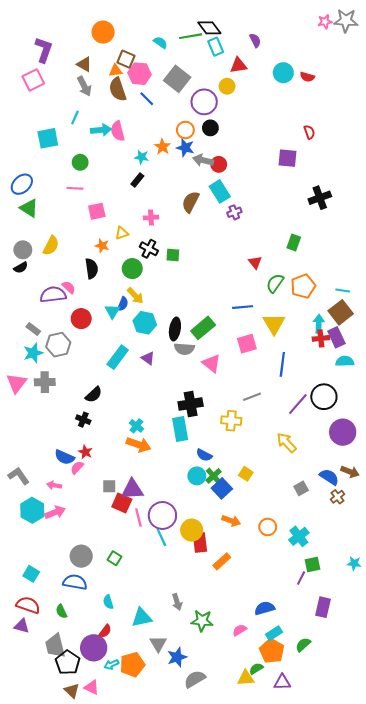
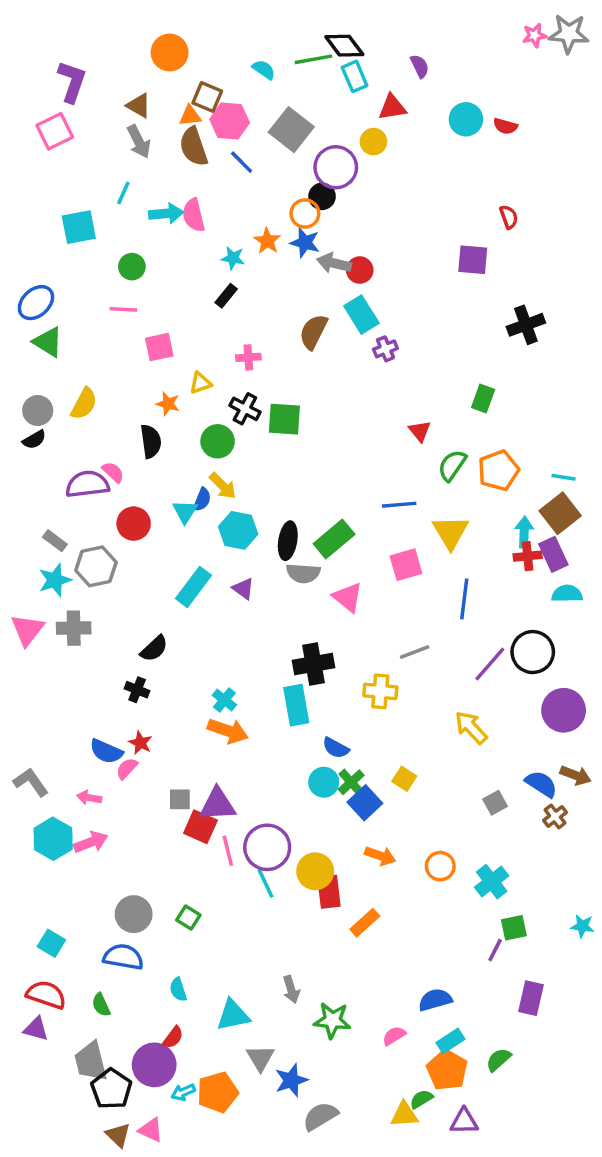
black circle: (210, 128) -> (322, 196), moved
green square: (173, 255) -> (284, 419), size x1.5

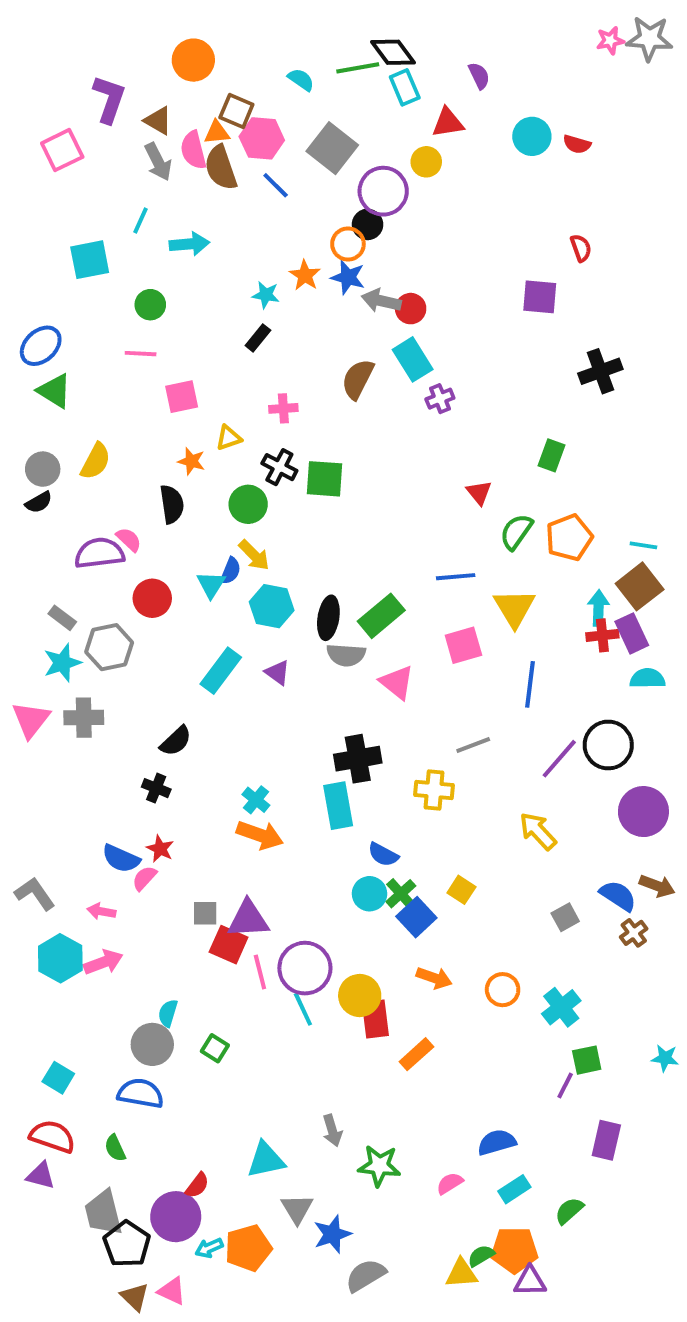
purple L-shape: (72, 82) -> (109, 99), moved
pink semicircle: (194, 215) -> (193, 150), moved
cyan semicircle: (178, 989) -> (168, 1013), moved, turned 35
orange pentagon: (447, 1070) -> (514, 1250), moved, turned -30

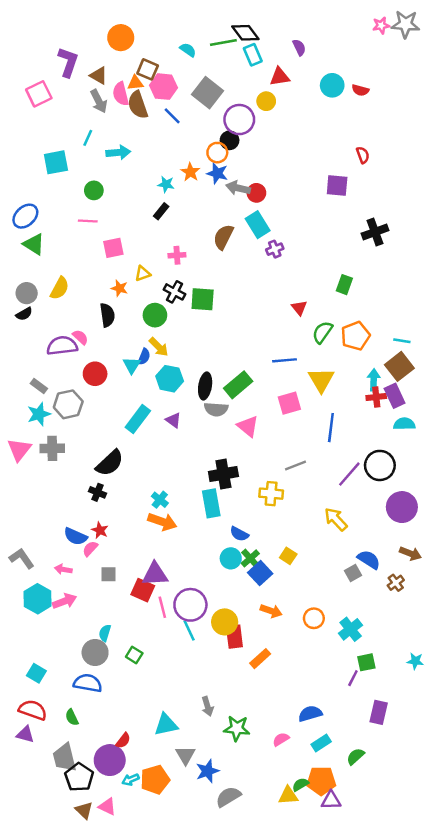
black semicircle: (176, 741) -> (110, 463), size x1.4
blue semicircle: (618, 896) -> (369, 560), moved
gray square: (205, 913) -> (108, 574), moved

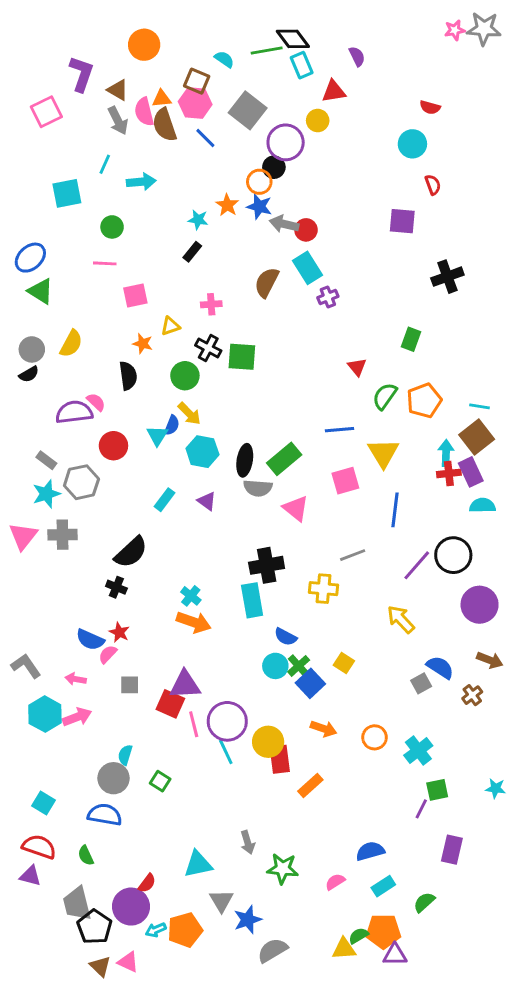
brown square: (148, 69) -> (197, 81), moved
cyan circle: (332, 85) -> (412, 144), moved
cyan rectangle: (138, 419) -> (165, 500), size x0.7

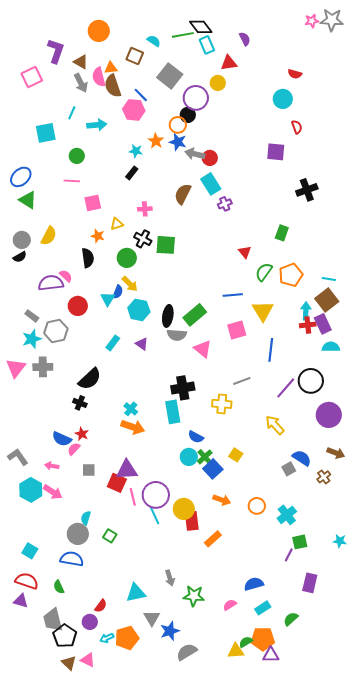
pink hexagon: (195, 103) -> (134, 110), moved
pink arrow: (77, 717) -> (53, 492), turned 54
purple circle: (131, 907) -> (90, 622), size x0.6

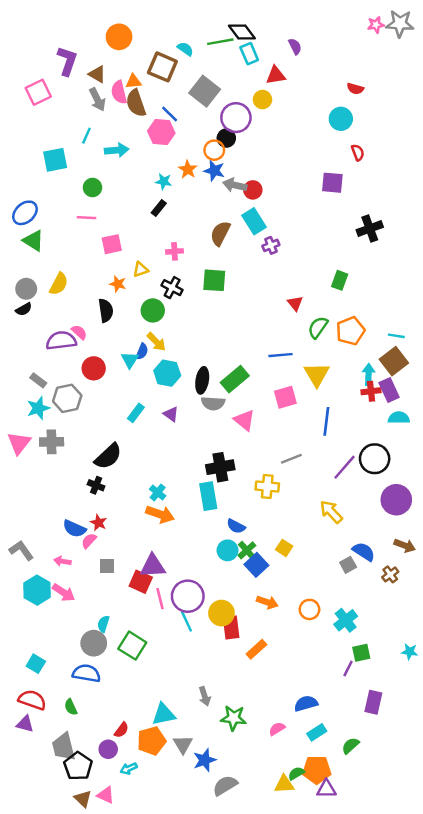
brown square: (135, 56) -> (162, 67), size x1.4
green square: (166, 245) -> (214, 280), moved
green square: (110, 536) -> (132, 646), size x1.6
orange pentagon: (127, 638) -> (152, 741), moved

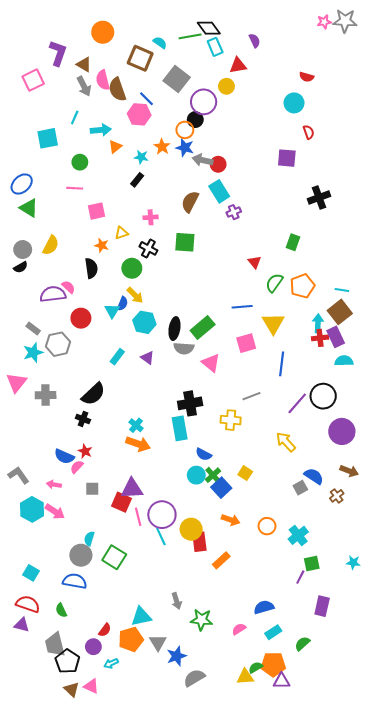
orange triangle: (133, 81) -> (115, 147), moved, turned -32
gray cross: (52, 442) -> (46, 395), moved

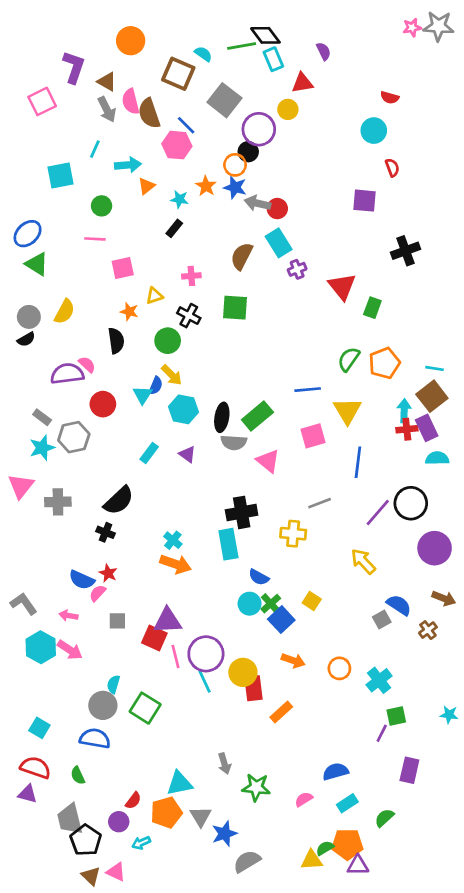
red triangle: (255, 262) -> (342, 286), moved, size x1.6

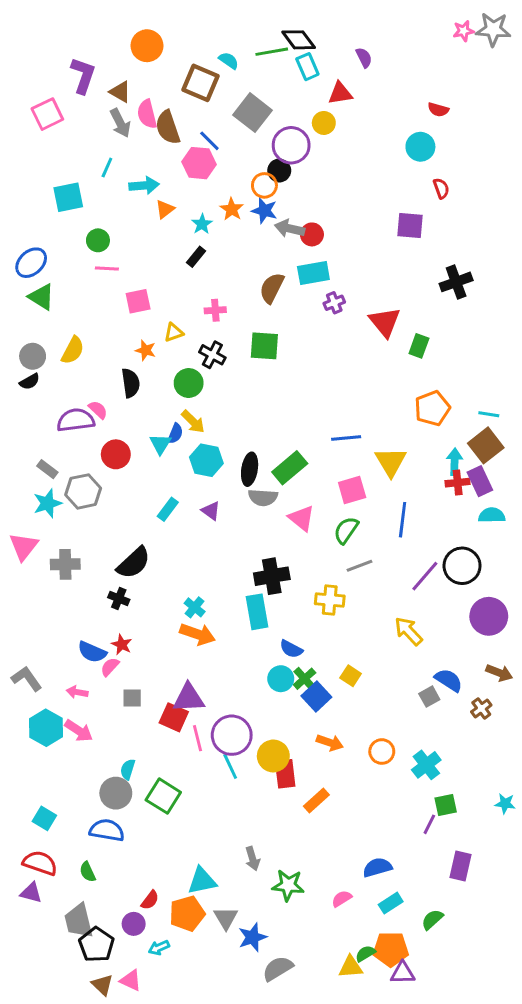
cyan star: (180, 199) -> (202, 224), turned 30
green circle: (102, 206) -> (98, 240), moved
cyan rectangle: (279, 243) -> (313, 273), turned -68
green semicircle: (349, 359) -> (346, 530), moved

